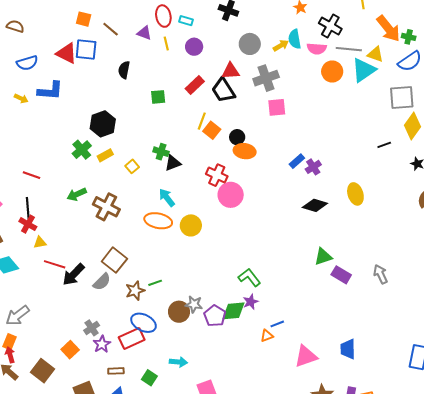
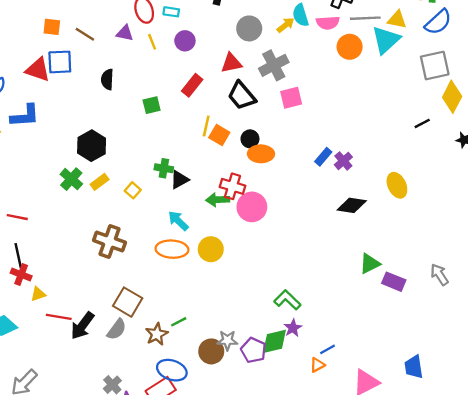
black trapezoid: (223, 90) -> (242, 96), moved
green arrow: (77, 194) -> (218, 200), moved, turned 30

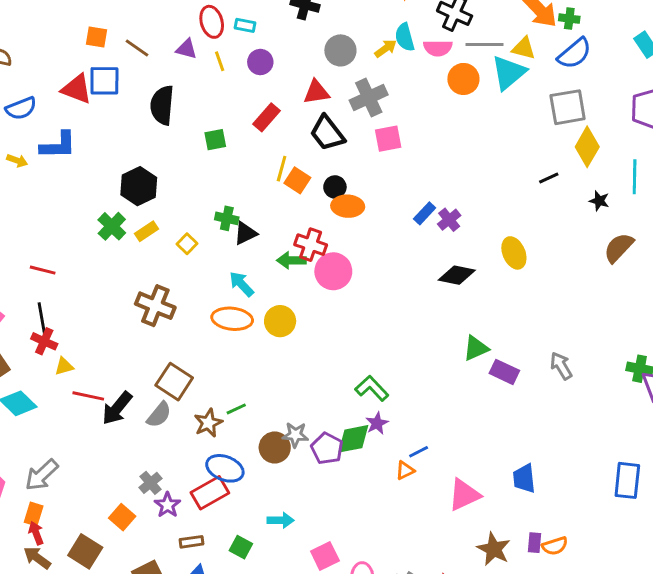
black semicircle: (107, 79) -> (162, 105), size x1.5

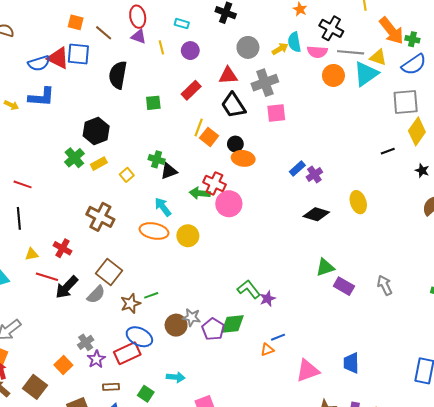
red ellipse: (212, 22) -> (138, 17), moved
blue semicircle: (21, 108) -> (39, 63), moved
red cross: (44, 341) -> (63, 248), moved
purple star: (377, 423) -> (268, 299), moved

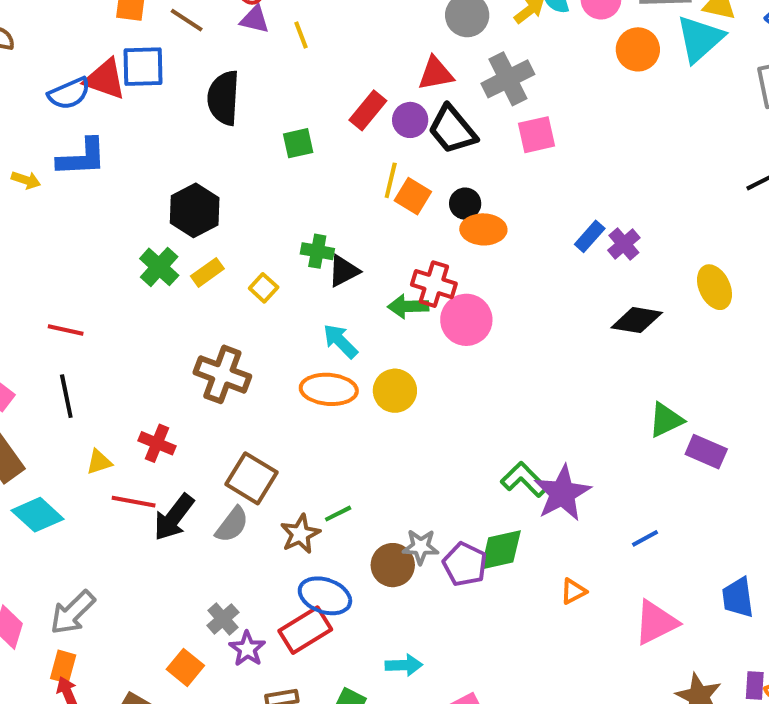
purple circle: (190, 51) -> (410, 120), moved
purple star: (268, 299) -> (562, 493), size x1.8
blue line: (278, 337) -> (645, 538), moved

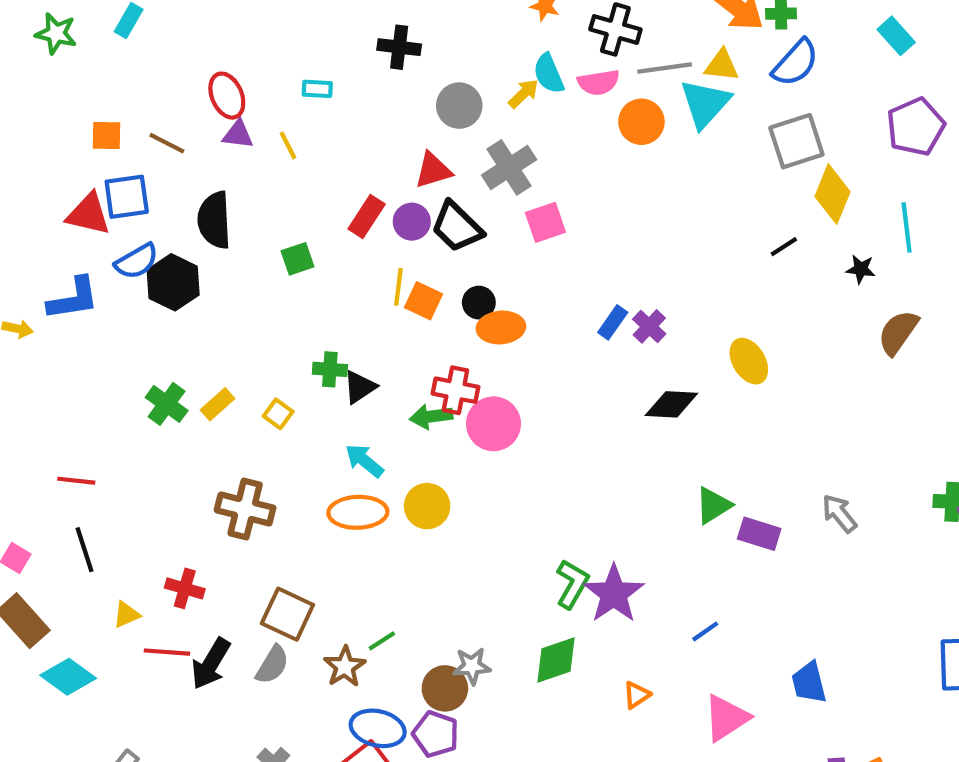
blue semicircle: (69, 93) -> (137, 261), moved
black hexagon: (195, 210) -> (173, 282), moved
green L-shape: (524, 480) -> (572, 584), turned 81
purple pentagon: (465, 564) -> (436, 734), moved

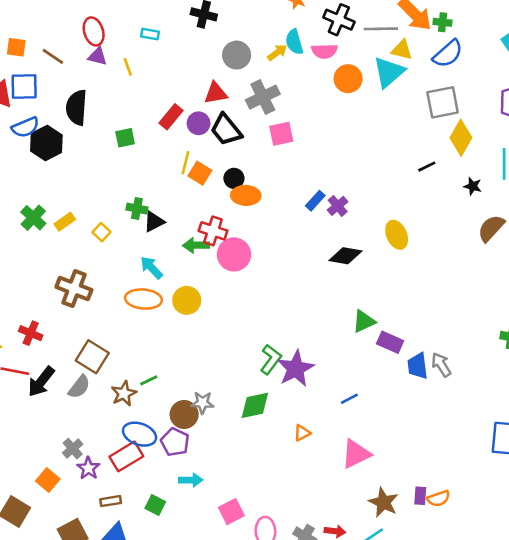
gray line: (665, 68) -> (381, 29), moved
gray arrow: (839, 513) -> (441, 365), moved
blue trapezoid: (809, 683) -> (418, 366), moved

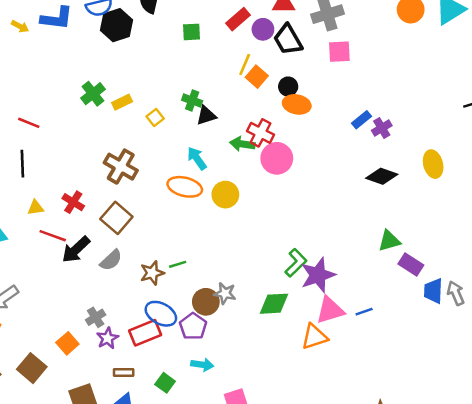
brown square: (92, 357) -> (116, 218), moved
orange triangle: (302, 433) -> (314, 337), size x1.6
pink triangle: (356, 454) -> (330, 310), moved

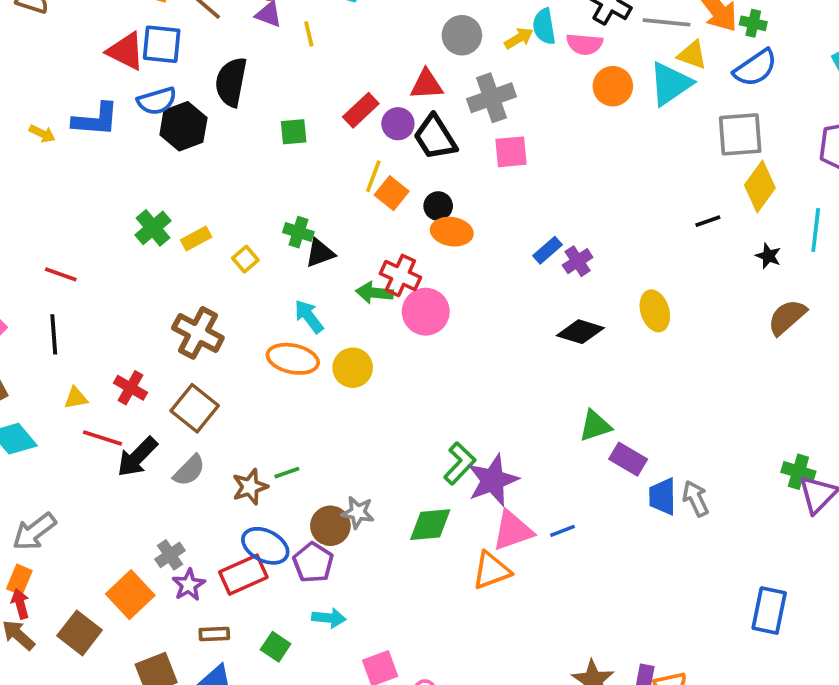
orange square: (67, 343) -> (130, 595), size x1.4

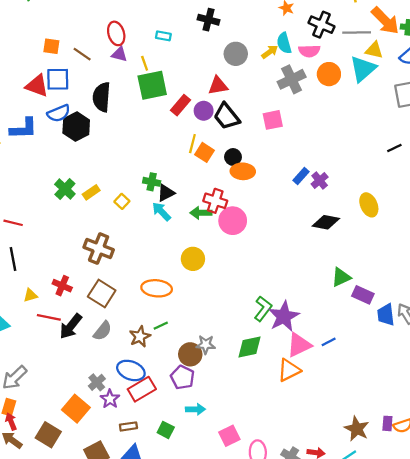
gray cross: (491, 98) -> (292, 79), moved
green square: (294, 132) -> (152, 85), moved, size x1.8
cyan arrow: (309, 316) -> (161, 212), moved
orange ellipse: (293, 359) -> (157, 288), moved
blue ellipse: (265, 546) -> (131, 370), moved

